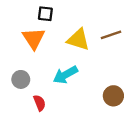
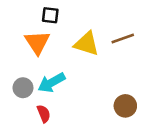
cyan arrow: (65, 75) -> (51, 83), moved

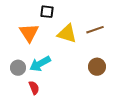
black square: (50, 15) -> (47, 12), moved
brown circle: (125, 106) -> (97, 67), moved

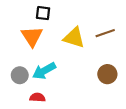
black square: (47, 12) -> (43, 13), moved
red semicircle: (34, 88) -> (37, 97), turned -64

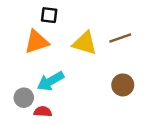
orange triangle: (32, 36) -> (36, 42), turned 45
gray circle: (20, 75) -> (24, 98), moved

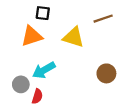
brown line: (120, 38) -> (103, 19), moved
red semicircle: (43, 112) -> (37, 96), turned 104

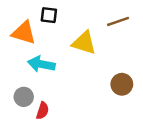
orange triangle: (32, 36) -> (24, 33), moved, turned 35
cyan arrow: (44, 70) -> (41, 64), moved, turned 40

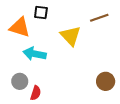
yellow triangle: (84, 43) -> (71, 36), turned 30
brown circle: (122, 84) -> (106, 81), moved

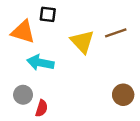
brown line: (99, 18) -> (116, 33), moved

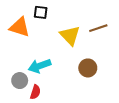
cyan arrow: (40, 63) -> (40, 66), moved, turned -30
brown circle: (123, 95) -> (88, 68), moved

